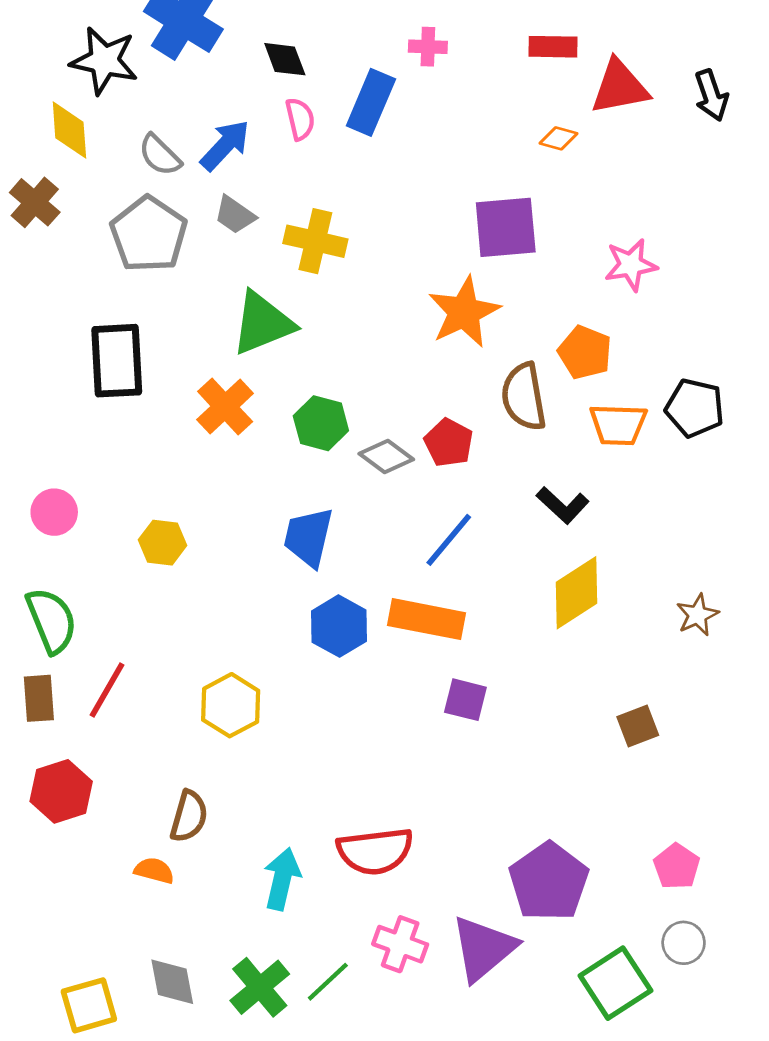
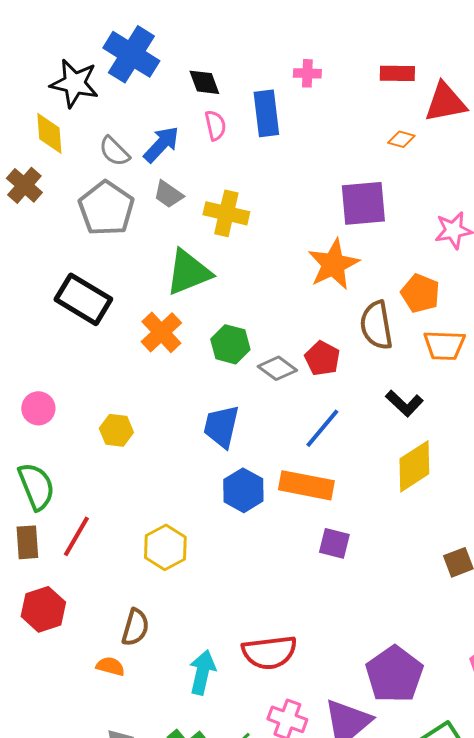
blue rectangle: (371, 102) -> (266, 113), turned -30
black rectangle: (117, 361) -> (83, 299), turned -56

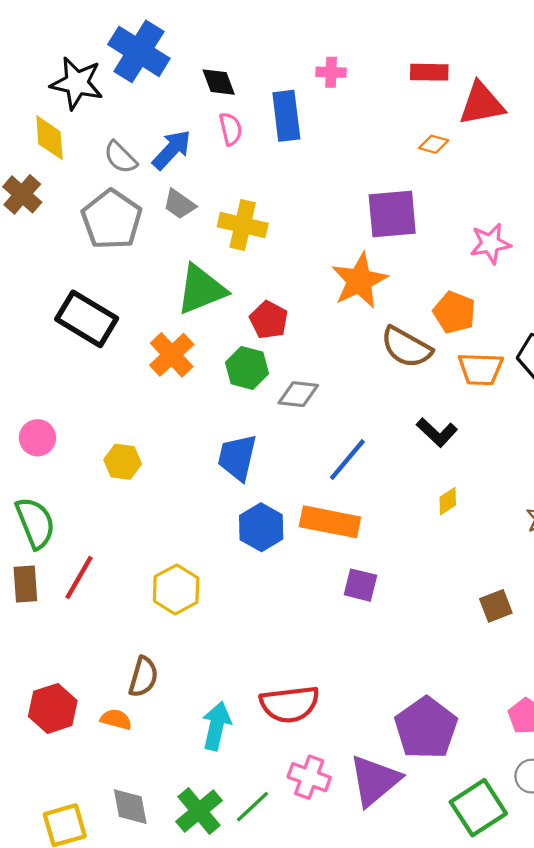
brown semicircle: (376, 325) -> (406, 347), turned -51
red pentagon: (322, 358) -> (269, 320), moved
gray diamond: (277, 368) -> (298, 394), turned -30
yellow diamond: (414, 466) -> (448, 501), size x0.5
red hexagon: (43, 609) -> (53, 708), moved

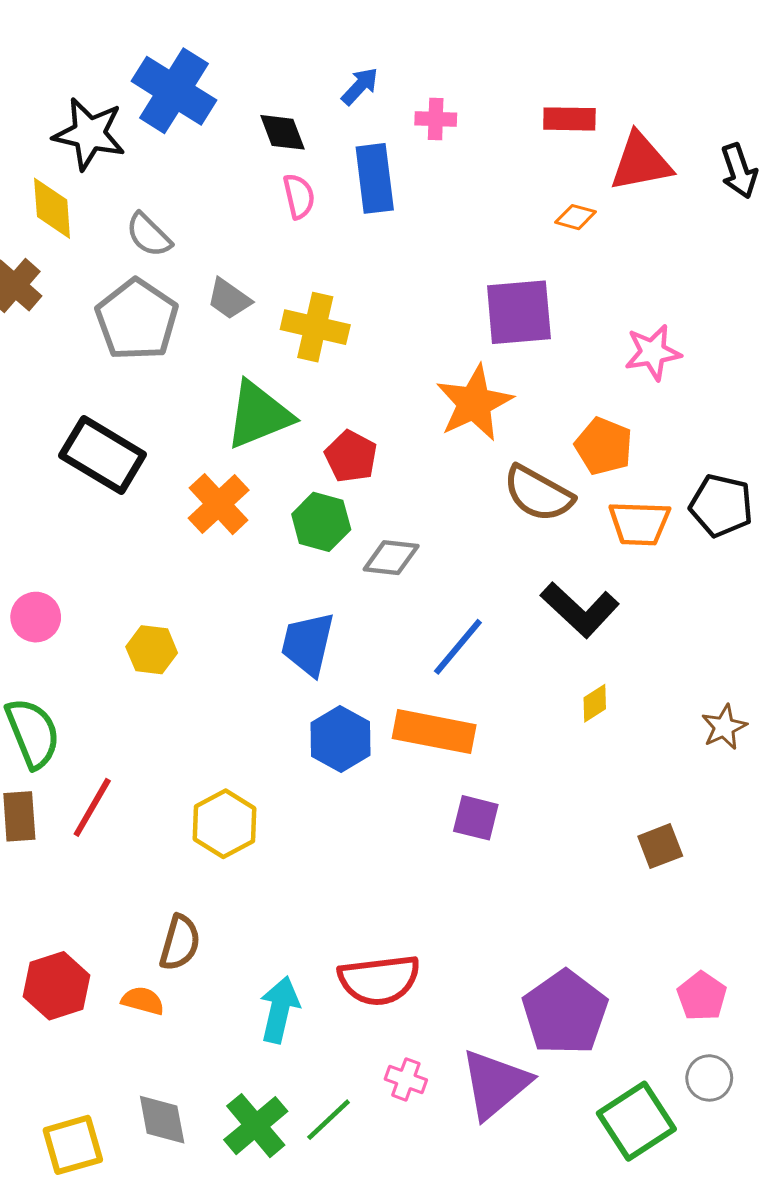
blue arrow: (172, 150) -> (360, 86), moved, size x0.7
black L-shape: (437, 432) -> (580, 610), size x1.4
pink cross: (309, 777) -> (406, 1079), size x0.7

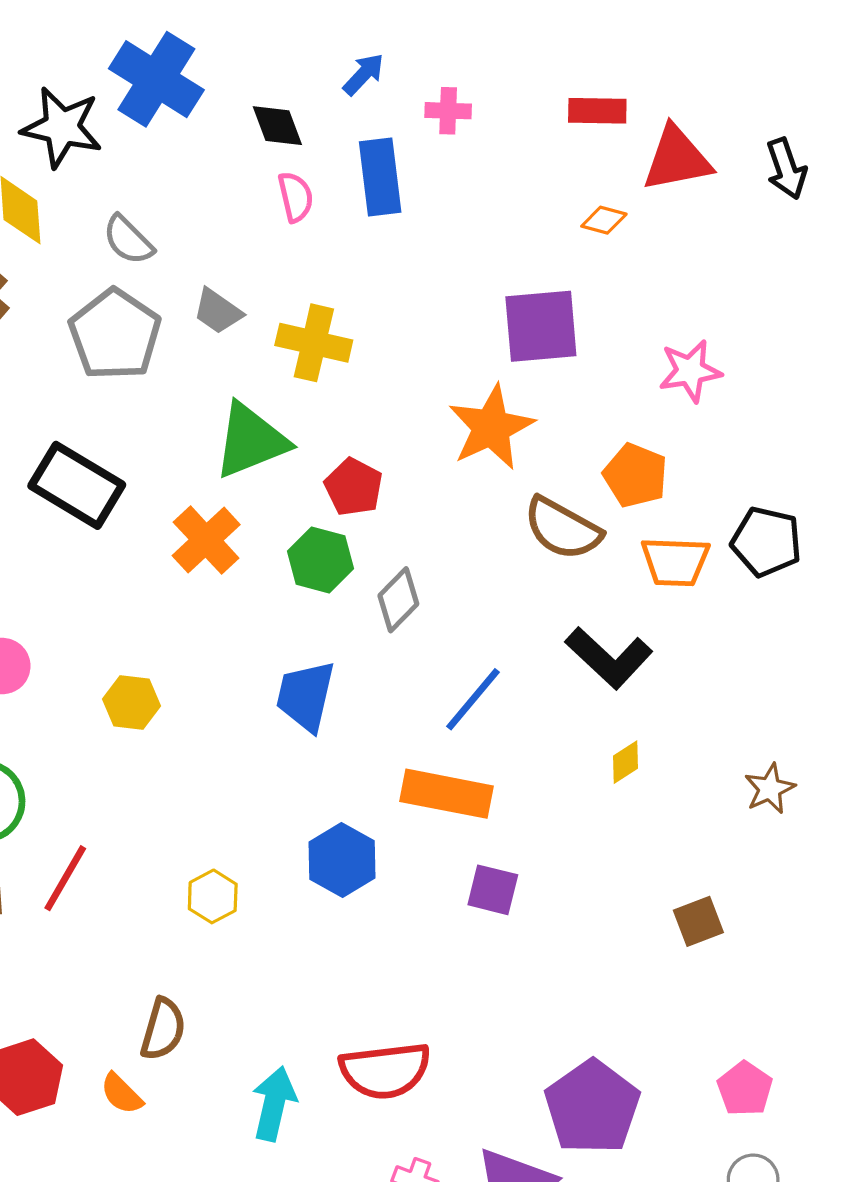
gray diamond: (391, 558) -> (398, 600), turned -52
blue hexagon: (340, 739) -> (342, 860), moved
yellow hexagon: (225, 824) -> (213, 896), size x0.7
orange semicircle: (143, 1001) -> (122, 1094), turned -150

